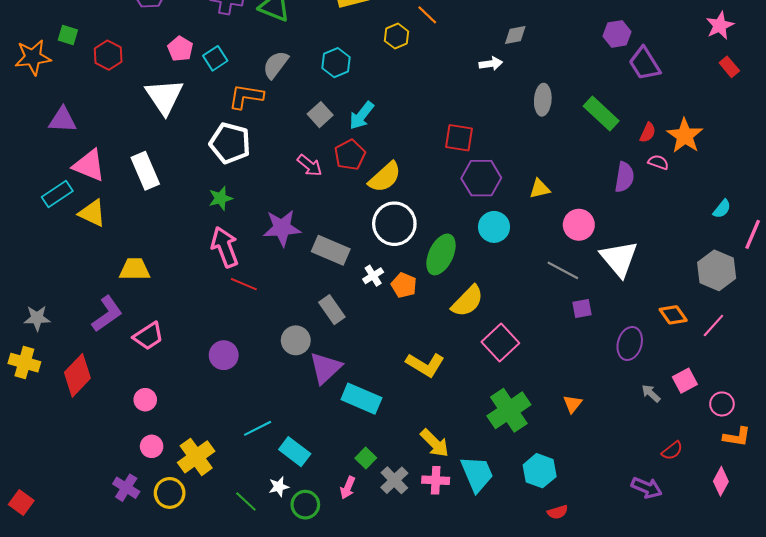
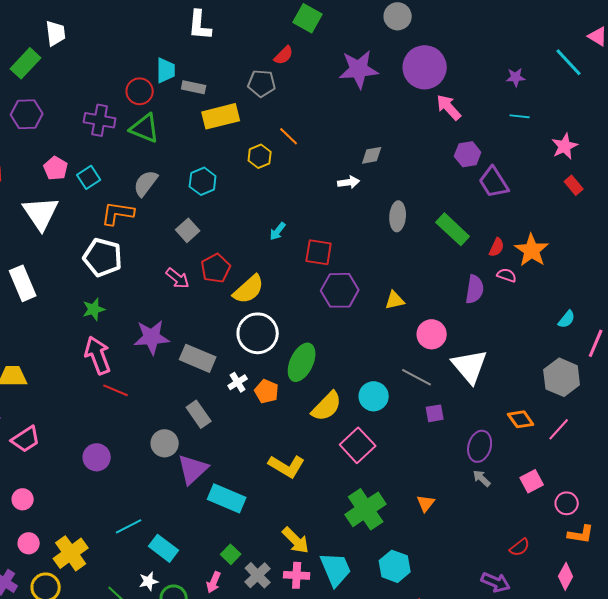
cyan arrow: (361, 116) -> (278, 231), moved, size x0.7
cyan circle: (494, 227) -> (374, 396), moved
gray arrow: (651, 393) -> (482, 478), moved

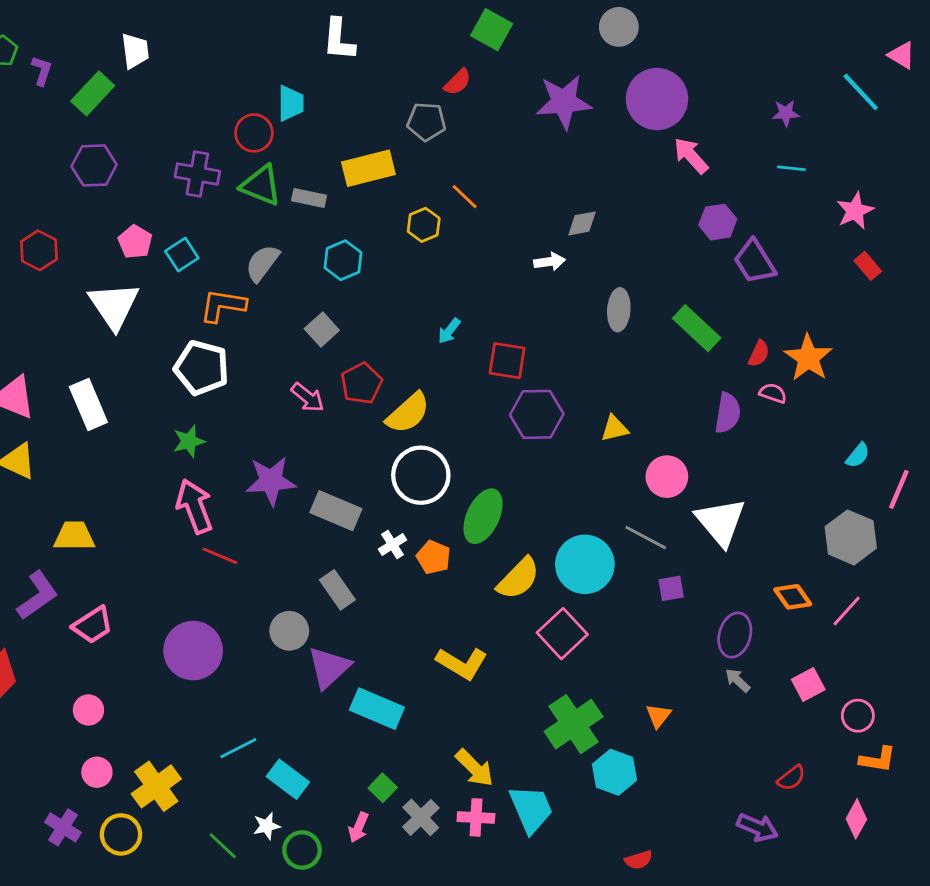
gray rectangle: (194, 87) -> (309, 198), moved
cyan circle: (374, 396) -> (585, 564), size x1.4
purple circle: (97, 457) -> (193, 651), size x1.5
cyan hexagon: (395, 566) -> (615, 772), moved

